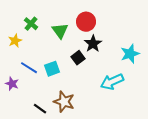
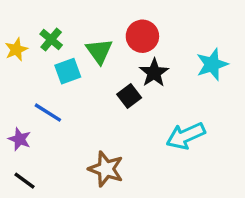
yellow star: (15, 41) -> (16, 49), moved
cyan star: (130, 54) -> (212, 64), moved
cyan square: (52, 69) -> (68, 71), moved
black line: (40, 109) -> (25, 181), moved

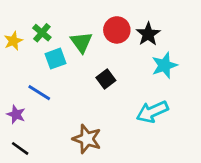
cyan star: (212, 64) -> (165, 65), moved
black star: (154, 73) -> (148, 34), moved

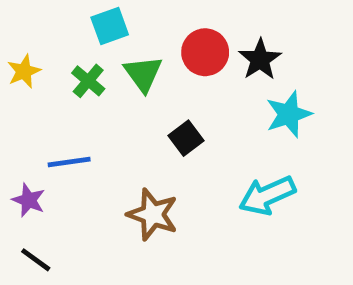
green cross: (42, 33) -> (88, 81), moved
cyan square: (56, 59) -> (110, 26), moved
blue line: (39, 93) -> (69, 162), turned -40
brown star: (87, 139) -> (153, 214), moved

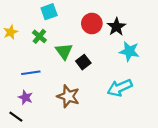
green triangle: (143, 74) -> (64, 51), moved
cyan star: (289, 114) -> (129, 51), turned 30
purple star: (29, 200) -> (25, 97), moved

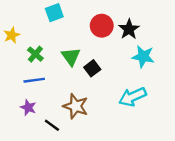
green cross: (39, 36) -> (35, 54), moved
black line: (16, 117) -> (52, 125), moved

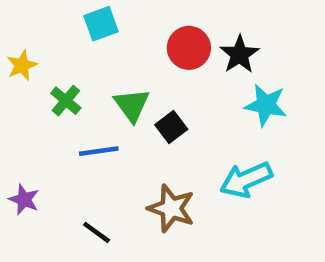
blue line: (34, 80) -> (99, 151), moved
brown star: (76, 106) -> (171, 208), moved
purple star: (28, 107) -> (24, 200), moved

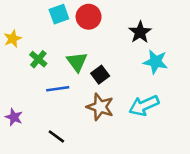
red circle: (189, 48) -> (89, 17), moved
brown star: (171, 208) -> (100, 107), moved

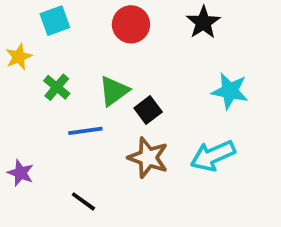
cyan square: (59, 14) -> (55, 21), moved
black star: (140, 32) -> (203, 22), moved
green triangle: (77, 62) -> (114, 91), turned 30

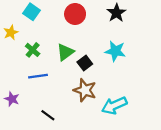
cyan square: (55, 21) -> (31, 12), turned -35
cyan star: (230, 91) -> (115, 51), moved
blue line: (85, 131) -> (38, 76), moved
cyan arrow: (213, 156) -> (114, 105), moved

